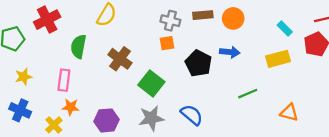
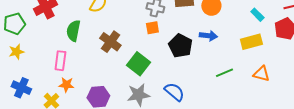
yellow star: (24, 77) -> (16, 52), moved
orange triangle: (289, 113) -> (261, 74), moved

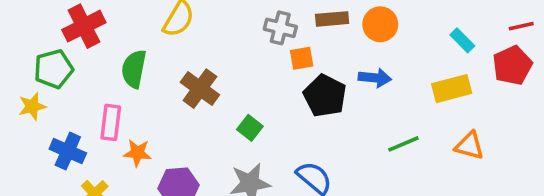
green pentagon: (14, 24) -> (54, 69), moved
orange square: (152, 28) -> (302, 58), moved
green square: (138, 64) -> (250, 128), size x0.6
orange star: (66, 85) -> (137, 153), moved
blue cross: (21, 88) -> (68, 151), moved

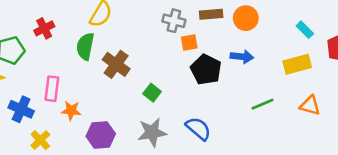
red cross: (84, 26) -> (44, 28), moved, size x0.7
green semicircle: (134, 69) -> (85, 46), moved

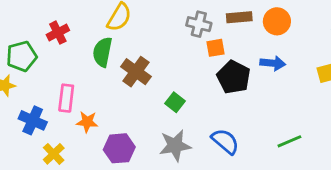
green line: (262, 104) -> (289, 141), moved

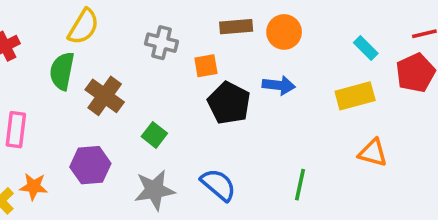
gray cross: (199, 24) -> (161, 43), moved
orange star: (87, 122) -> (34, 186), moved
green line: (289, 141) -> (300, 185), turned -55
purple hexagon: (119, 148) -> (90, 165), moved

